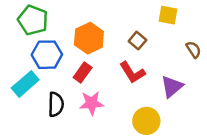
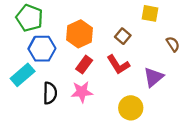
red rectangle: (83, 72) -> (84, 65), moved

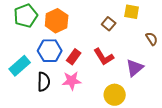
green pentagon: (29, 18) -> (26, 16), turned 30
orange hexagon: (80, 34) -> (57, 21), moved
brown square: (123, 36) -> (109, 24), moved
blue hexagon: (42, 49) -> (50, 51), moved

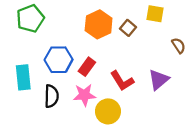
orange hexagon: (57, 21) -> (99, 24), moved
red L-shape: (104, 57) -> (122, 81), moved
cyan rectangle: (20, 66) -> (23, 77), turned -55
yellow circle: (115, 95) -> (108, 111), moved

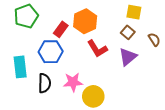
brown square: (128, 28) -> (128, 32), moved
red rectangle: (87, 67) -> (61, 29), moved
purple triangle: (159, 80) -> (128, 57), moved
red L-shape: (122, 81) -> (97, 49), moved

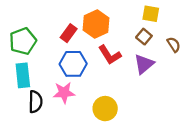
green pentagon: (26, 16) -> (23, 41), moved
blue hexagon: (51, 52) -> (73, 64), moved
pink star: (73, 82) -> (64, 93), moved
black semicircle: (45, 83) -> (35, 102), moved

